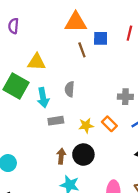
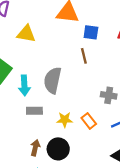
brown line: (82, 50) -> (84, 56), moved
yellow triangle: (37, 62) -> (26, 34), moved
gray semicircle: (70, 89) -> (53, 80), size x1.6

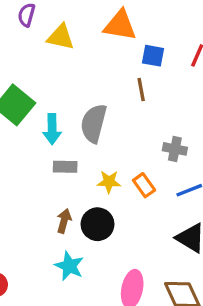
yellow triangle: (26, 34) -> (61, 37), moved

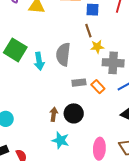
gray cross: (175, 149) -> (113, 63), size x1.5
gray rectangle: (65, 167) -> (79, 83), moved
yellow star: (109, 182) -> (97, 47), moved

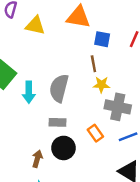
gray rectangle: (79, 83) -> (58, 122), moved
black circle: (74, 113) -> (64, 148), moved

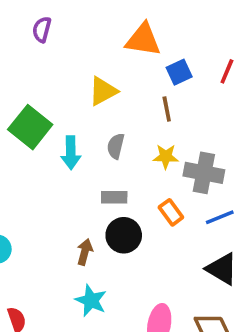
yellow triangle: (35, 25) -> (103, 91), moved, turned -40
blue square: (102, 39) -> (179, 72), turned -35
yellow star: (101, 85) -> (166, 157), moved
gray semicircle: (59, 88) -> (116, 146), size x0.6

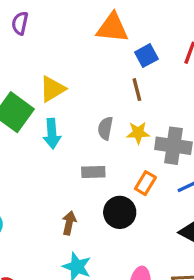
yellow triangle: (103, 91) -> (52, 89), moved
gray semicircle: (116, 146) -> (105, 128), moved
orange rectangle: (171, 212) -> (145, 183), turned 70
black circle: (124, 235) -> (120, 212), moved

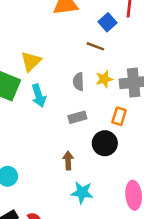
blue square: (146, 56) -> (107, 22), moved
brown line: (137, 90) -> (95, 46), turned -42

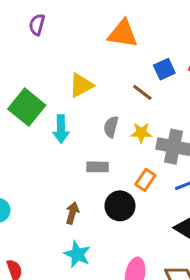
yellow triangle: (31, 61) -> (81, 85), moved

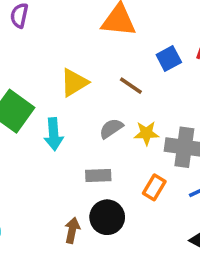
brown line: (142, 92) -> (131, 86), moved
gray semicircle: (111, 127) -> (111, 128), turned 45
black circle: (120, 206) -> (107, 217), moved

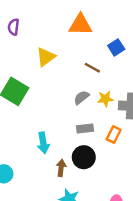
yellow triangle: (74, 83) -> (46, 57), moved
cyan arrow: (54, 134) -> (43, 143), moved
gray rectangle: (98, 175) -> (85, 129), moved

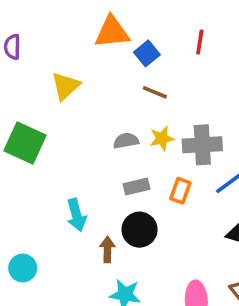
blue square: (116, 47) -> (147, 53), moved
brown line: (92, 68) -> (155, 92), moved
gray semicircle: (81, 98) -> (126, 141), turned 35

